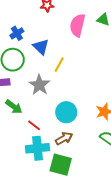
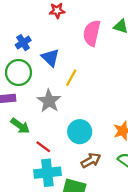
brown arrow: (64, 138) -> (91, 160), moved

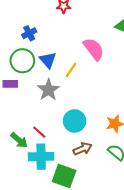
pink semicircle: (92, 33) -> (94, 49), moved, turned 125
blue triangle: (50, 58) -> (48, 60), moved
green arrow: (20, 126) -> (19, 140), moved

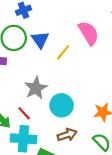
gray star: (48, 90) -> (36, 88), moved

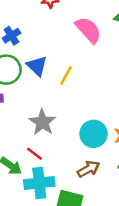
pink semicircle: (88, 33) -> (88, 30), moved
cyan circle: (62, 105) -> (94, 134), moved

